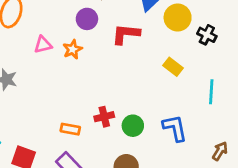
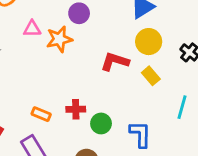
yellow circle: (178, 18) -> (149, 42), moved
red L-shape: (126, 34) -> (115, 61), moved
orange star: (73, 49) -> (59, 39), size x1.4

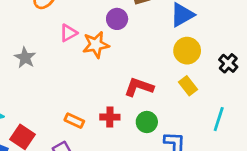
pink triangle: (32, 29) -> (68, 33), turned -30
red L-shape: (115, 61) -> (139, 87), moved
green circle: (101, 123) -> (147, 122), moved

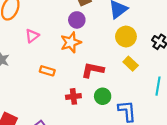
purple circle: (117, 19) -> (77, 20), moved
orange star: (96, 45) -> (71, 42), moved
orange rectangle: (74, 121) -> (47, 71), moved

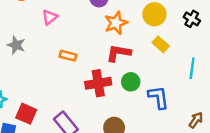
orange star: (71, 42) -> (116, 23), moved
red cross: (73, 96) -> (98, 83), size x1.5

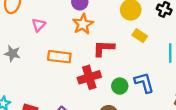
orange star: (116, 23) -> (83, 24), moved
orange rectangle: (68, 56) -> (59, 57), size x1.5
green circle: (131, 82) -> (120, 86), moved

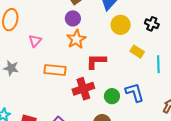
yellow rectangle: (140, 36) -> (137, 52), moved

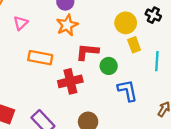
yellow circle: (121, 25) -> (126, 23), moved
yellow rectangle: (137, 52) -> (134, 45), turned 32
green circle: (112, 96) -> (109, 66), moved

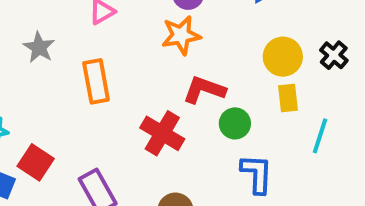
orange rectangle: (40, 58) -> (96, 81), moved, turned 55
red cross: (70, 81) -> (162, 133), turned 30

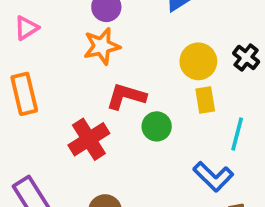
red cross: (162, 133) -> (89, 139), turned 30
blue L-shape: (257, 174) -> (213, 177), moved, turned 135

